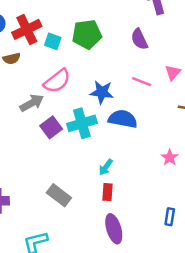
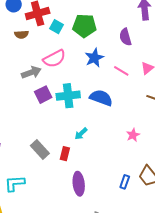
blue star: (102, 92) -> (94, 58), moved, turned 30
red rectangle: (108, 192) -> (65, 154), moved

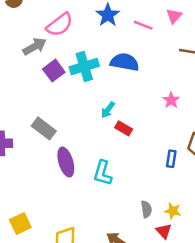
gray rectangle: (40, 150) -> (44, 128), moved
red rectangle: (65, 154) -> (124, 128), moved, turned -64
cyan L-shape: (15, 183) -> (103, 173), moved, turned -60
purple ellipse: (79, 184) -> (66, 162), moved

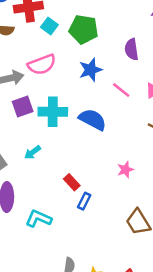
cyan arrow: (108, 110) -> (33, 152), moved
blue rectangle: (171, 159) -> (84, 201), moved
cyan L-shape: (103, 173) -> (39, 219), turned 80

